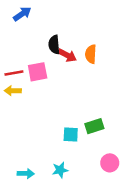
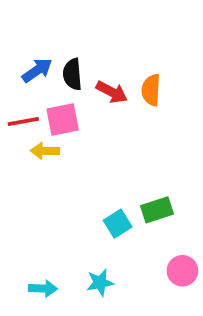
blue arrow: (22, 14) -> (37, 70), moved
black semicircle: (54, 45) -> (72, 74), moved
yellow arrow: (13, 91) -> (45, 151), moved
cyan square: (71, 135) -> (118, 224), turned -35

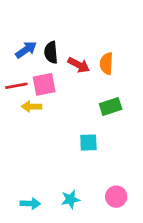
green rectangle: (157, 210) -> (111, 107), moved
cyan square: (118, 224) -> (88, 143), moved, turned 30
pink circle: (182, 271) -> (116, 197), moved

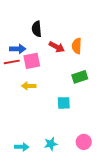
blue arrow: (26, 50) -> (18, 49), moved, turned 35
black semicircle: (51, 52) -> (37, 29), moved
yellow arrow: (32, 107) -> (29, 86), moved

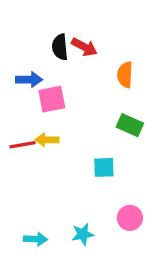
red arrow: (57, 47) -> (84, 47), moved
red line: (12, 62) -> (22, 145), moved
green rectangle: (80, 77) -> (130, 125), turned 42
pink circle: (84, 142) -> (130, 218), moved

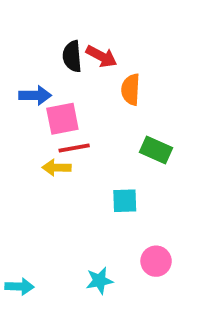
orange semicircle: (125, 75) -> (131, 90), moved
red line: (22, 145) -> (74, 148), moved
cyan arrow: (36, 239) -> (20, 286), moved

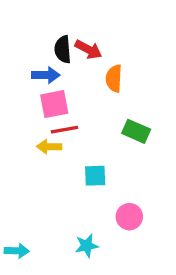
blue arrow: (35, 95) -> (46, 75), moved
cyan square: (125, 201) -> (95, 176), moved
pink circle: (156, 261) -> (129, 217), moved

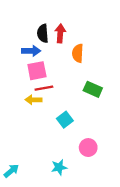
red arrow: (88, 49) -> (60, 33), turned -114
cyan square: (95, 176) -> (65, 120), turned -35
cyan arrow: (17, 251) -> (11, 171), turned -42

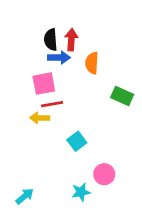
blue arrow: (31, 51) -> (59, 58), moved
green rectangle: (93, 89) -> (122, 96), moved
cyan star: (59, 167) -> (81, 192), moved
cyan arrow: (11, 171) -> (25, 196), moved

